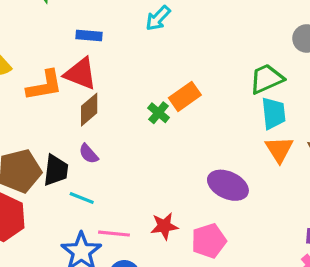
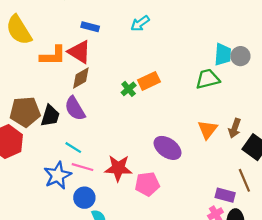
cyan trapezoid: (274, 113) -> (223, 54), moved
purple semicircle: (89, 154) -> (75, 109), size x1.6
cyan line: (82, 198) -> (73, 148), moved
red star: (164, 226) -> (118, 168), size x1.4

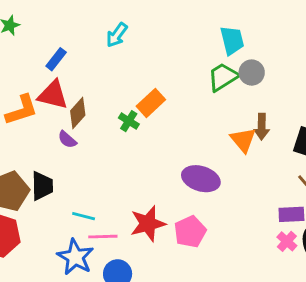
blue rectangle: (90, 27) -> (56, 59), turned -49
gray circle: (240, 56) -> (252, 73), moved
brown diamond: (81, 78) -> (78, 113), moved
purple semicircle: (75, 109) -> (67, 140), moved, size x0.6
brown arrow: (235, 128) -> (262, 127), moved

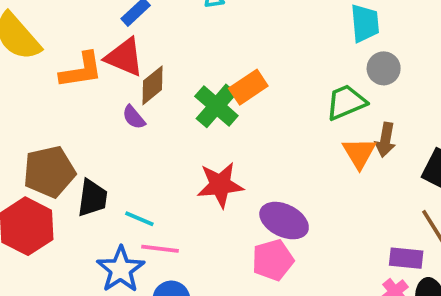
green trapezoid: (223, 77) -> (346, 102), moved
green cross: (129, 121) -> (216, 106), size x1.6
purple ellipse: (201, 179) -> (284, 221), moved
black trapezoid: (42, 186) -> (92, 198), moved
red star: (148, 224) -> (220, 185), moved

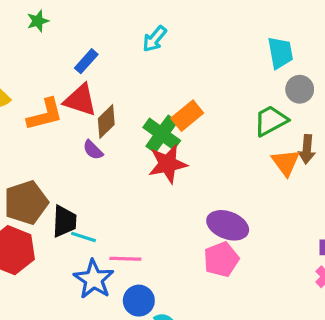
red star: (220, 185) -> (168, 164), moved
cyan line: (139, 219) -> (83, 237), moved

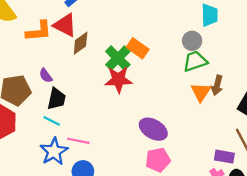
gray circle: (300, 89) -> (192, 41), moved
orange rectangle: (187, 116) -> (138, 48), turned 65
purple semicircle: (93, 150) -> (46, 76), moved
black trapezoid: (64, 221) -> (56, 99), moved
pink pentagon: (221, 259) -> (158, 160), moved

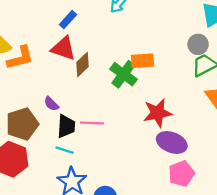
orange L-shape: (39, 31) -> (20, 58), moved
orange rectangle: (138, 48) -> (143, 61), turned -30
red star: (119, 80) -> (157, 113), moved
pink line: (78, 141) -> (92, 123), moved

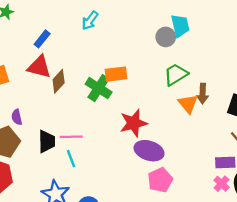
gray circle: (198, 44) -> (166, 37), moved
purple semicircle: (51, 104) -> (17, 117), moved, turned 35
cyan line: (65, 150) -> (71, 159), moved, turned 54

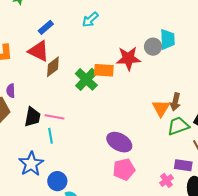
green trapezoid: (176, 74) -> (178, 126), moved
red star: (134, 123) -> (128, 58), moved
pink cross: (222, 184) -> (166, 180), moved

